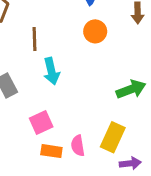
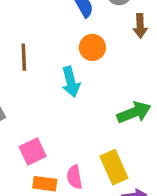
cyan arrow: (51, 71) -> (71, 82), moved
yellow rectangle: (113, 137) -> (114, 167), turned -48

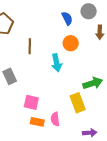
pink square: (33, 151) -> (31, 102), turned 35
yellow rectangle: (114, 167) -> (78, 103), moved

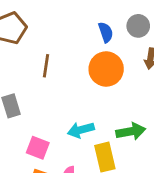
orange circle: (71, 43) -> (106, 69), size x1.5
cyan arrow: (56, 63) -> (81, 130), moved, turned 78

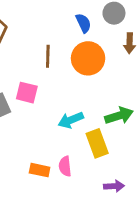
brown line: (46, 66) -> (48, 56), moved
pink square: (38, 148) -> (27, 93), moved

